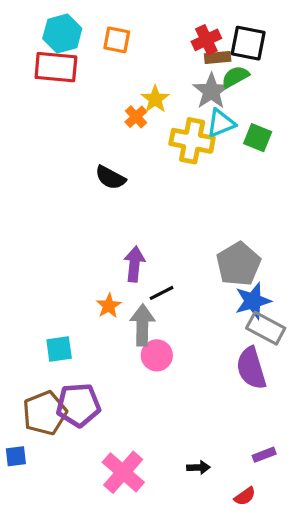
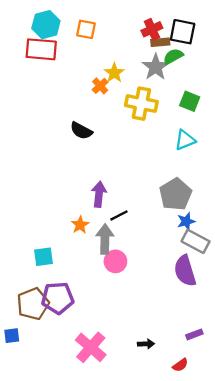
cyan triangle: (221, 123) -> (185, 140), moved
blue star: (253, 301) -> (186, 221), size x0.7

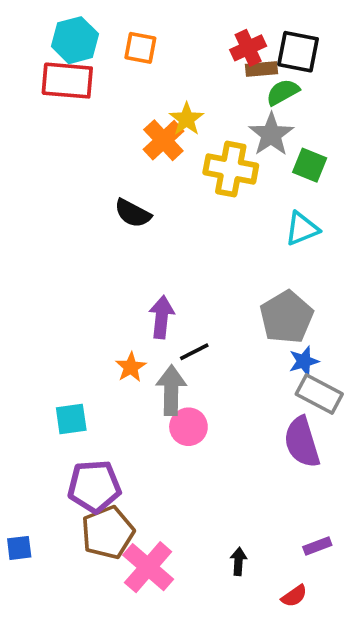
gray star: (155, 67) -> (271, 134), moved
orange cross: (100, 86) -> (163, 140), size x1.5
brown pentagon: (33, 304) -> (108, 533), moved
black arrow: (146, 344) -> (238, 561), turned -84

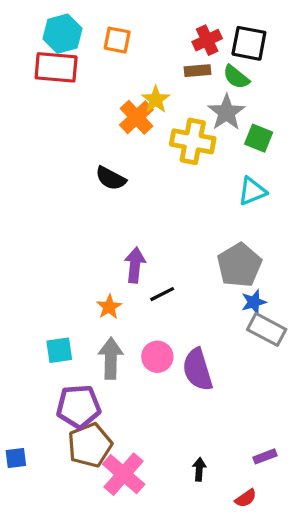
brown rectangle: (262, 69) -> (198, 71), moved
green semicircle: (283, 92) -> (236, 77), turned -112
gray arrow: (171, 390) -> (111, 358), moved
purple semicircle: (302, 442) -> (198, 370), moved

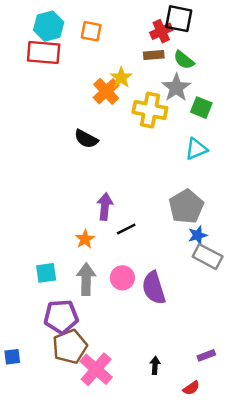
black square: (249, 43) -> (179, 19), moved

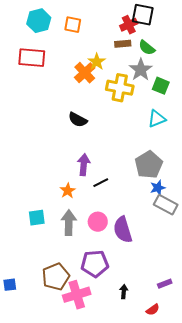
red rectangle: (44, 52) -> (32, 58), moved
black semicircle: (86, 139) -> (78, 120), moved
purple pentagon: (61, 317) -> (95, 264), moved
pink cross: (96, 369) -> (77, 295), turned 32

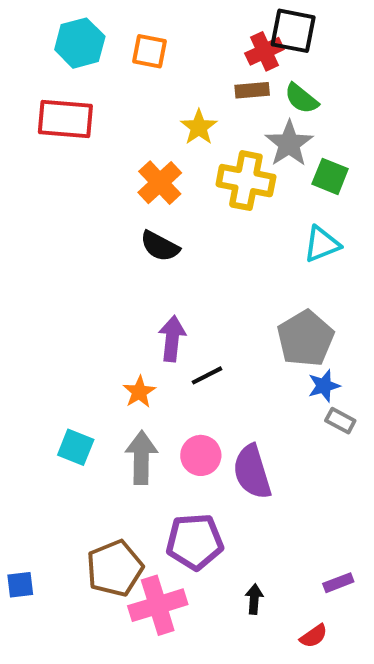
orange cross: (85, 73) -> (160, 183), moved
gray rectangle: (166, 205) -> (340, 421), size x0.6
cyan square: (37, 218) -> (76, 447), turned 30

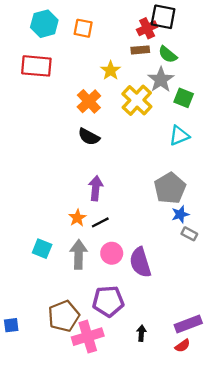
yellow cross: (246, 181) -> (137, 100), turned 32
black line: (207, 375) -> (100, 222), moved
purple rectangle: (338, 583) -> (188, 324), size x1.6
red semicircle: (314, 636) -> (183, 346), moved

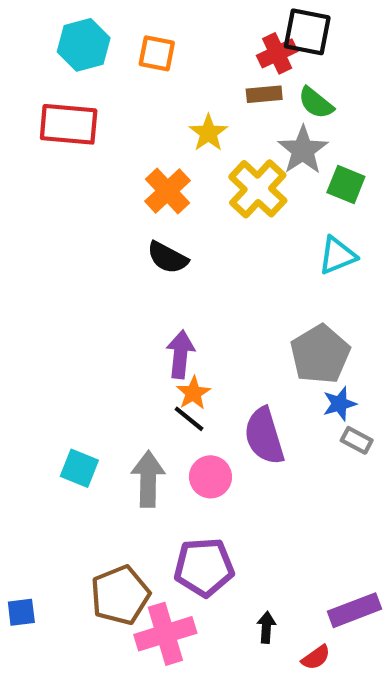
orange star: (77, 218) -> (193, 393), moved
black line: (100, 222) -> (189, 419), turned 66
purple semicircle: (140, 262) -> (264, 436), moved
red semicircle: (183, 346) -> (316, 657), moved

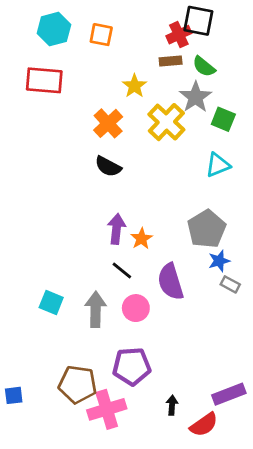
orange star: (193, 393) -> (141, 239), moved
brown pentagon: (120, 595) -> (78, 384), turned 30
red semicircle: (316, 657) -> (204, 425), size x1.5

